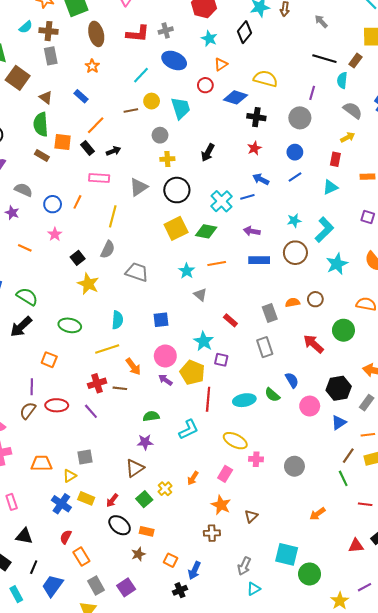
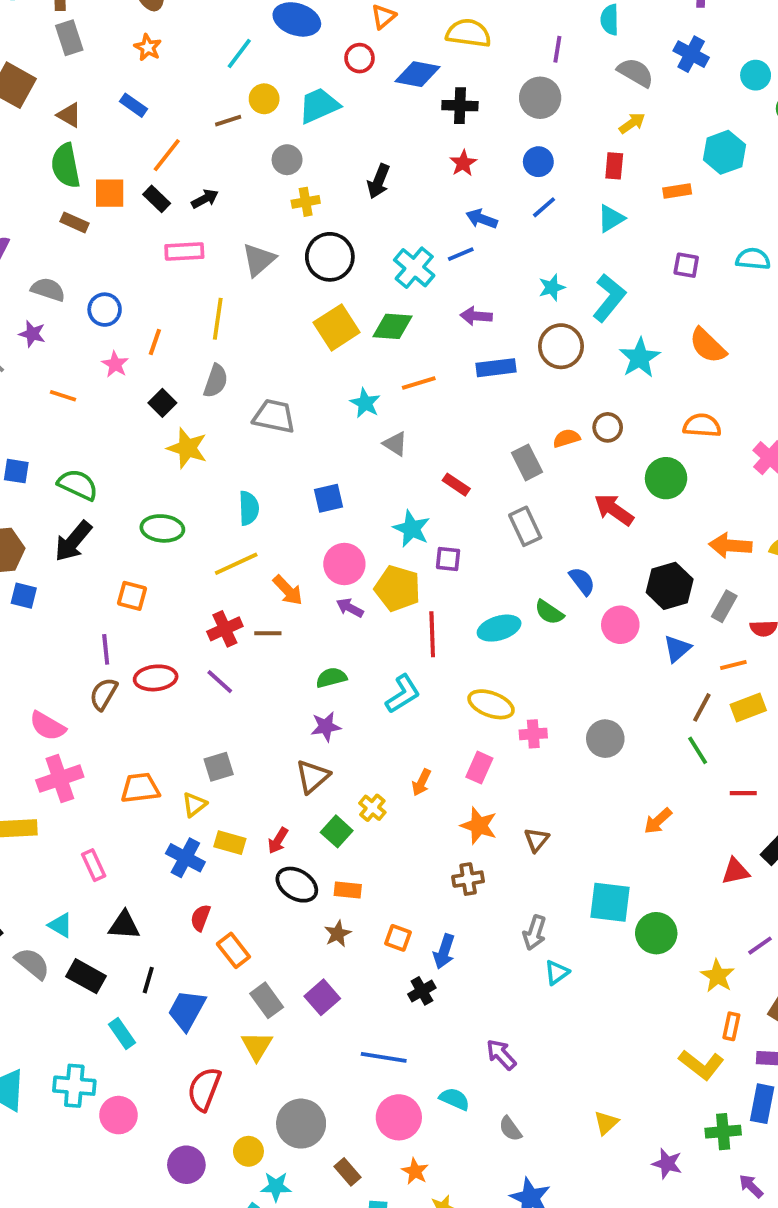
cyan trapezoid: (181, 108) -> (319, 106), turned -90
orange line: (77, 202) -> (155, 342), moved

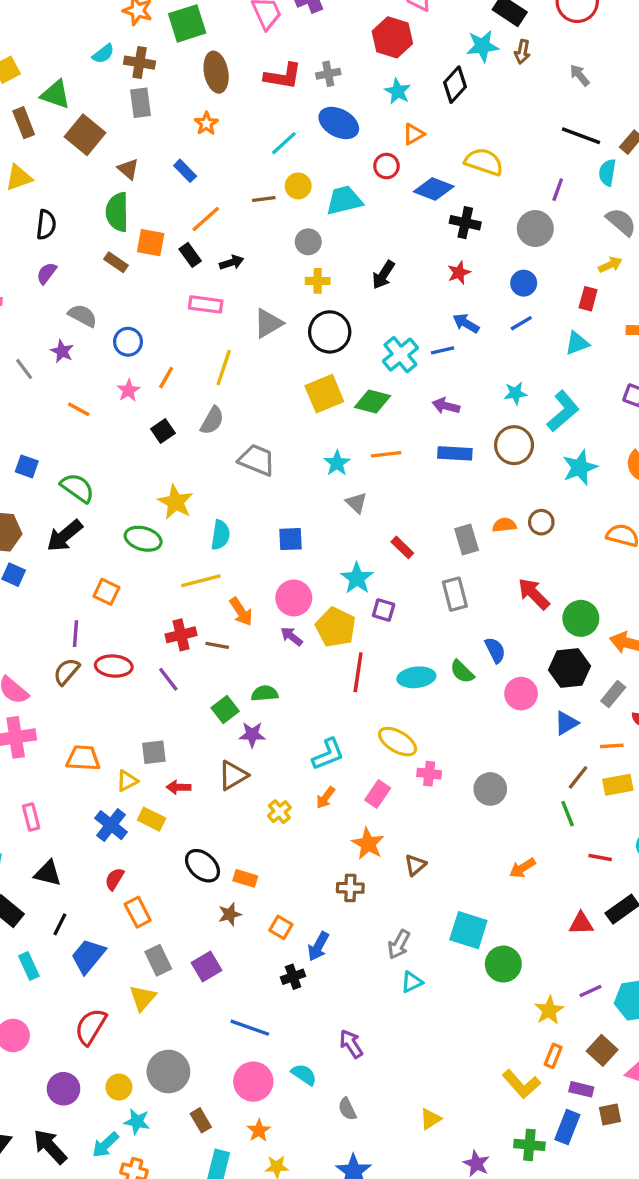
yellow star: (187, 448) -> (175, 502), moved
green circle: (666, 478) -> (581, 618), moved
cyan L-shape: (403, 694) -> (328, 754), moved
green square: (337, 831) -> (225, 710), moved
red arrow: (278, 841) -> (179, 787), moved, turned 50

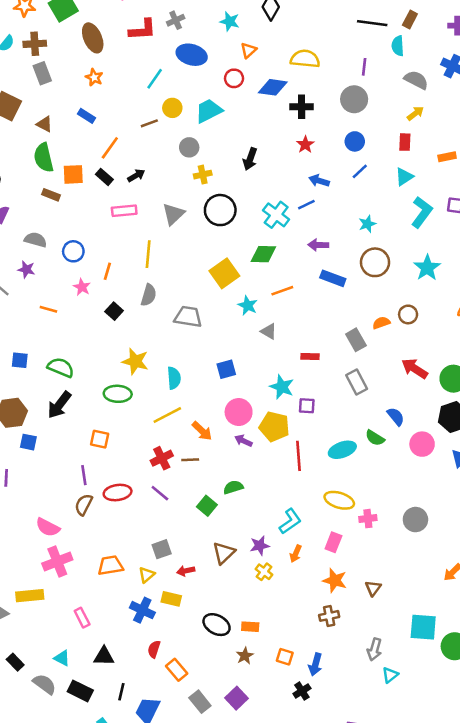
yellow square: (324, 394) -> (224, 273), moved
cyan L-shape: (563, 411) -> (422, 212), moved
blue rectangle: (455, 453) -> (333, 278), turned 30
red rectangle: (402, 547) -> (310, 357), turned -30
purple star: (252, 735) -> (260, 546), moved

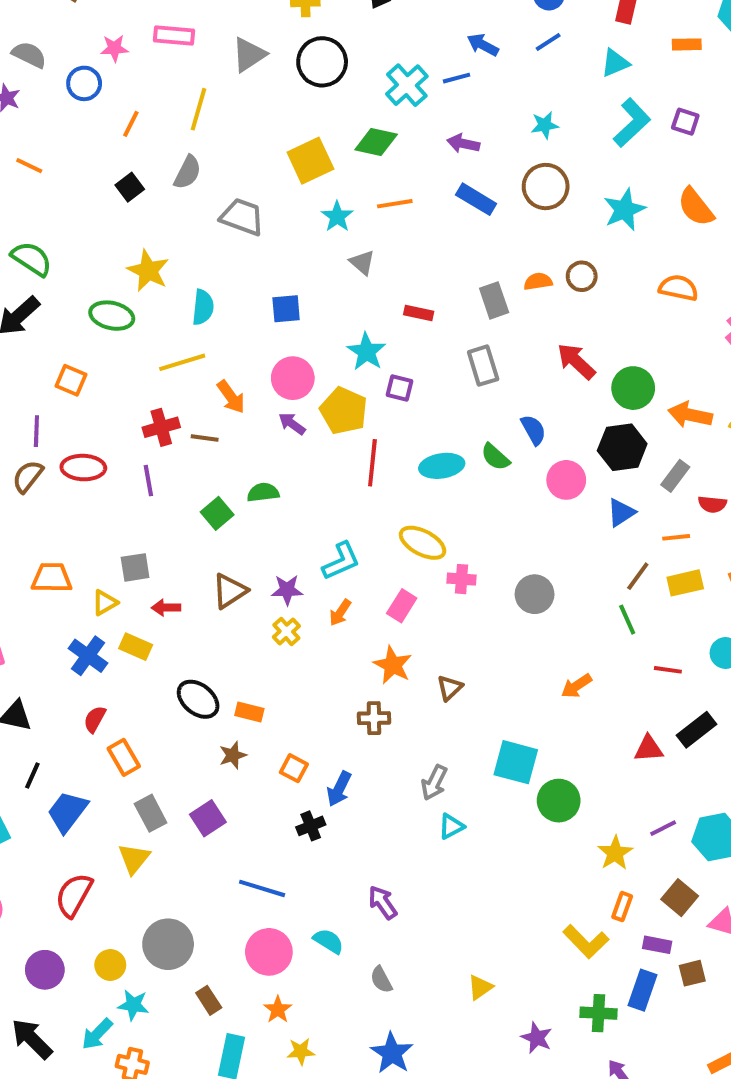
pink star: (82, 287) -> (114, 48), moved, turned 30
purple line: (160, 493) -> (148, 481), turned 30

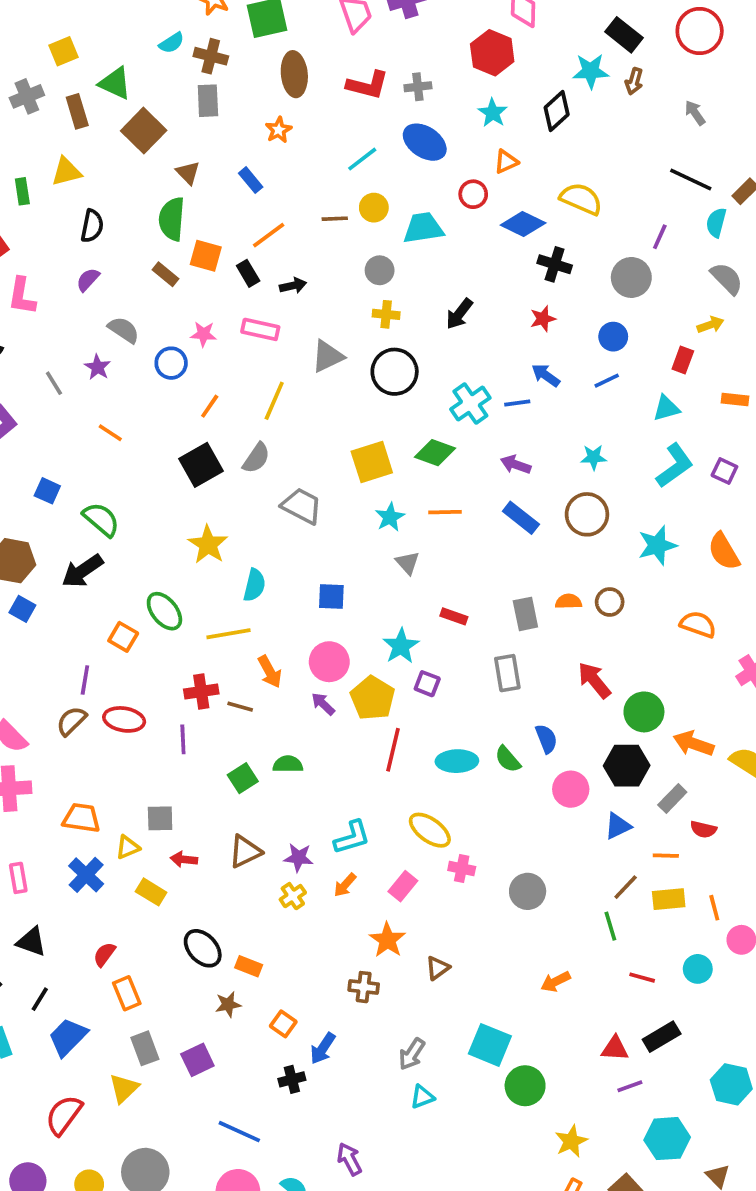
black square: (130, 187) -> (201, 465), size x1.6
green ellipse: (112, 316) -> (164, 611), moved, turned 30
blue cross: (88, 656) -> (86, 875), moved
purple line: (663, 828) -> (630, 1086), moved

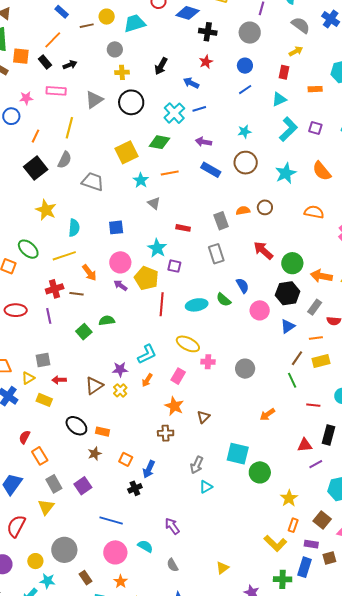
blue rectangle: (251, 180) -> (62, 12), moved
blue arrow: (546, 375) -> (191, 83), moved
brown triangle: (245, 852) -> (94, 386), moved
black rectangle: (662, 1037) -> (329, 435), turned -36

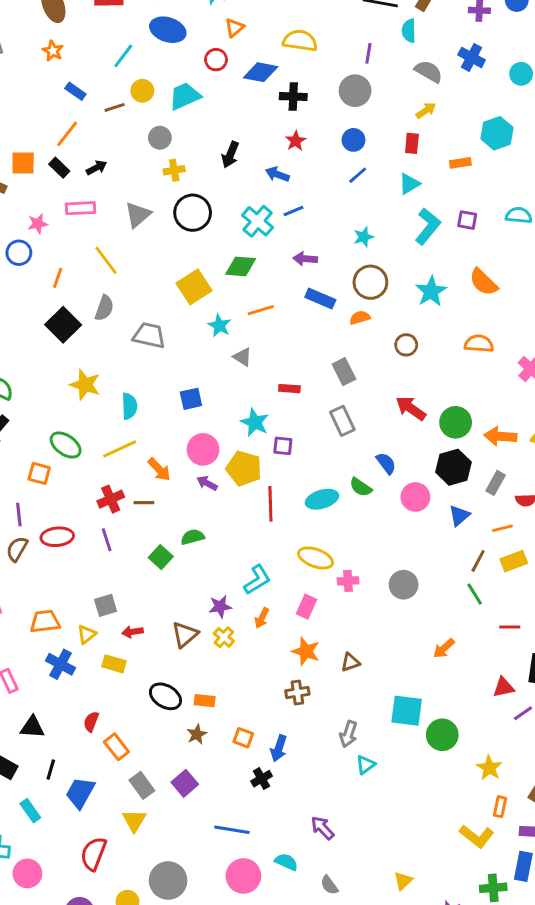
yellow line: (69, 128) -> (106, 260), turned -45
orange semicircle: (243, 211) -> (360, 318), moved
brown triangle: (203, 417) -> (350, 662), turned 32

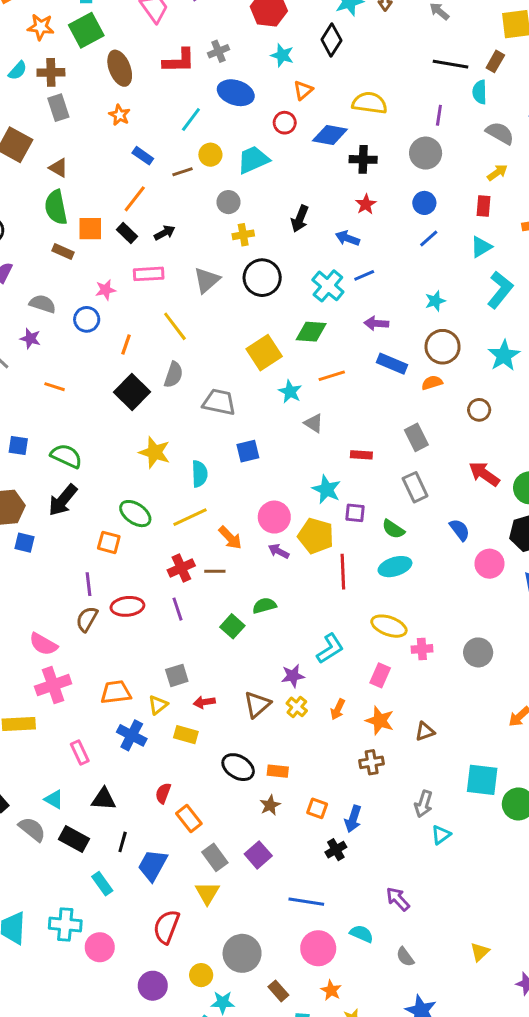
blue square: (191, 399) -> (248, 451), moved
green semicircle: (361, 487) -> (393, 529), moved
orange arrow: (262, 618) -> (338, 709), moved

